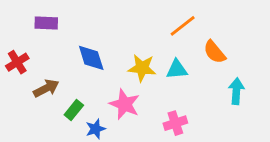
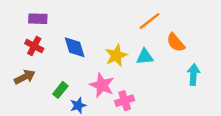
red cross: (17, 62) -> (34, 46), moved, turned -30
yellow star: (142, 68) -> (116, 56), turned -30
brown arrow: (46, 88) -> (25, 77), moved
pink cross: (175, 123) -> (125, 101), moved

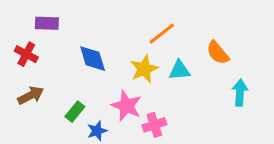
orange line: (150, 21) -> (162, 34), moved
red cross: (34, 46) -> (26, 54), moved

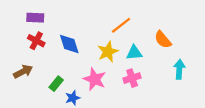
red cross: (26, 54) -> (36, 41), moved
pink cross: (154, 125) -> (132, 78), moved

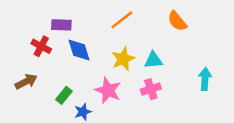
purple rectangle: (35, 18) -> (61, 25), moved
orange line: (121, 25) -> (122, 20), moved
orange semicircle: (163, 40) -> (177, 21), moved

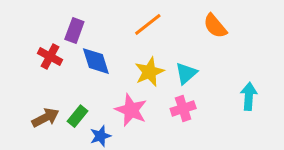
purple rectangle: (61, 25) -> (74, 31), turned -72
cyan triangle: (153, 60) -> (186, 73), turned -36
brown arrow: (26, 82) -> (45, 118), moved

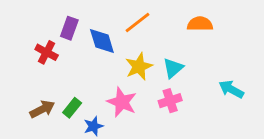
orange semicircle: (215, 26) -> (200, 24), turned 130
blue diamond: (96, 61) -> (102, 41), moved
cyan arrow: (249, 96) -> (231, 89), turned -65

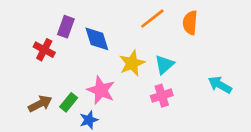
orange line: (137, 22) -> (152, 19), moved
orange semicircle: (200, 24) -> (190, 23), turned -85
pink star: (122, 102) -> (101, 90), moved

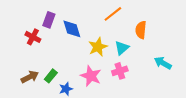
orange semicircle: (190, 23) -> (141, 30), moved
pink star: (101, 90) -> (91, 76), moved

